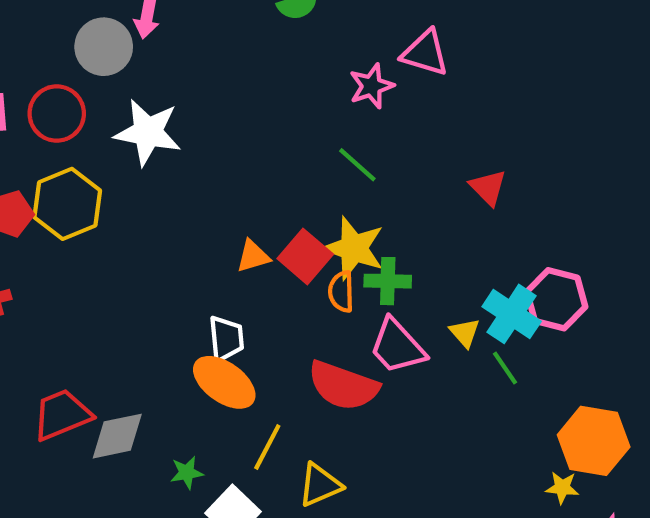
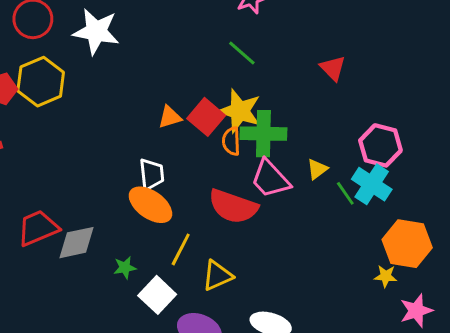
green cross: (388, 281) -> (263, 134), size x1.4
cyan cross: (512, 314) -> (372, 184), moved
yellow triangle: (465, 333) -> (317, 169), turned 35

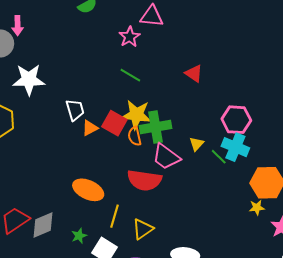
white trapezoid: (152, 174) -> (75, 110), moved

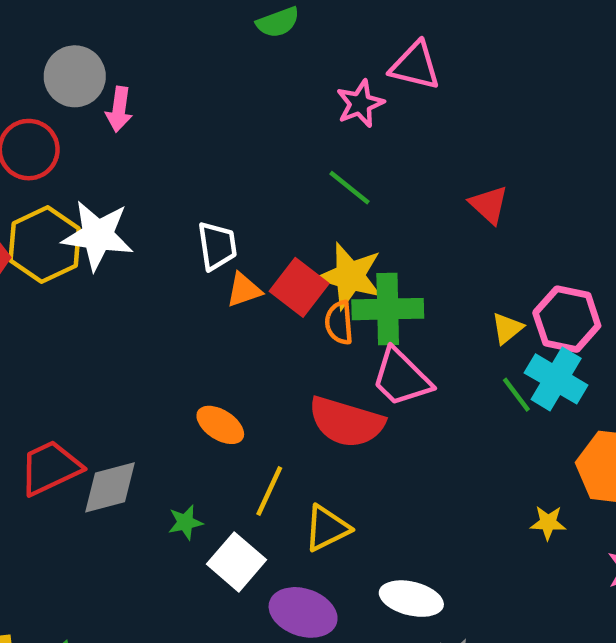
pink arrow: (18, 26) -> (119, 109), moved
white star: (29, 80) -> (98, 235), moved
yellow triangle: (197, 144) -> (507, 328), moved
orange ellipse: (88, 190) -> (220, 425), size x0.7
yellow star: (257, 208) -> (548, 523), moved

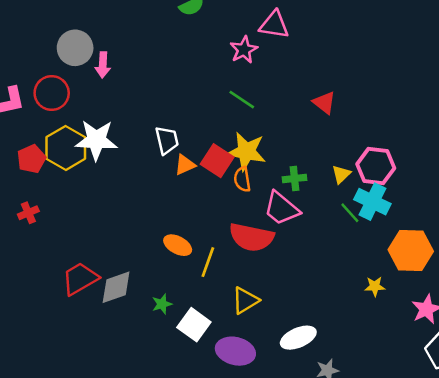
green cross: (388, 309) -> (295, 179), moved, size x0.6
yellow line: (269, 491) -> (208, 262), moved
white ellipse: (411, 599) -> (298, 338), turned -32

